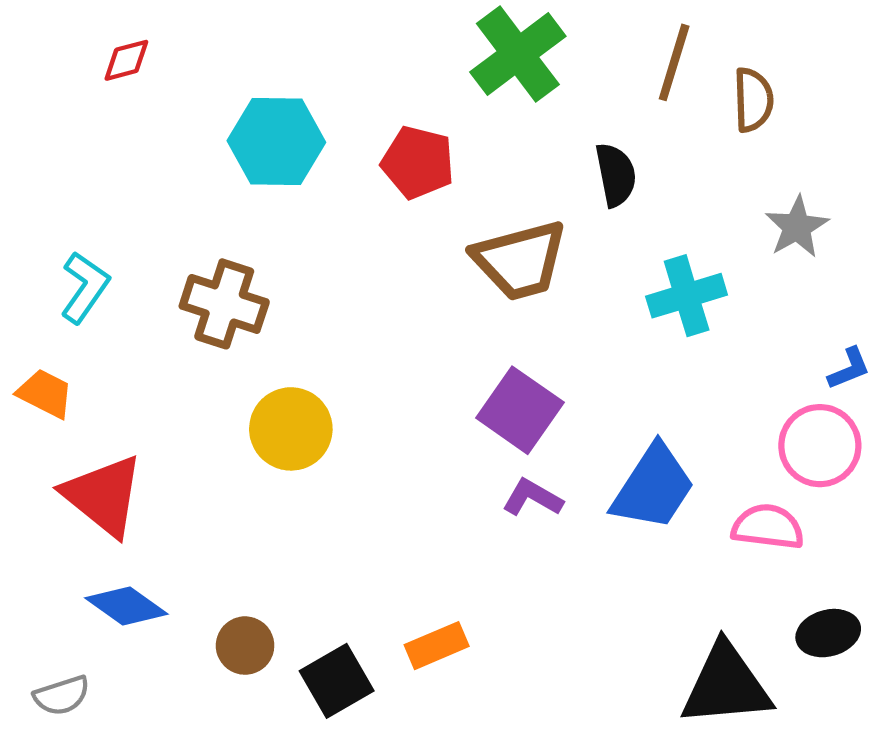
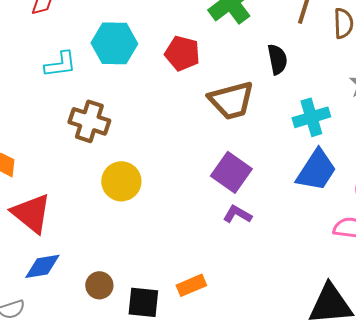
cyan L-shape: (85, 287) -> (60, 64), moved, turned 48
blue trapezoid: (653, 487) -> (316, 170), moved
blue diamond: (126, 606) -> (42, 266), turned -45
black square: (337, 681) -> (143, 302), turned 36

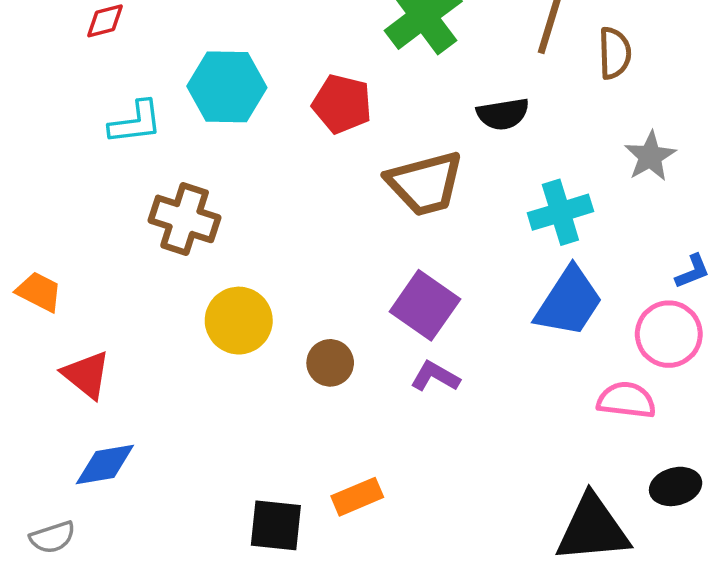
black semicircle: (277, 59) -> (503, 114), turned 92
red triangle: (31, 213) -> (86, 375), size x0.7
brown circle: (99, 285) -> (330, 363), moved

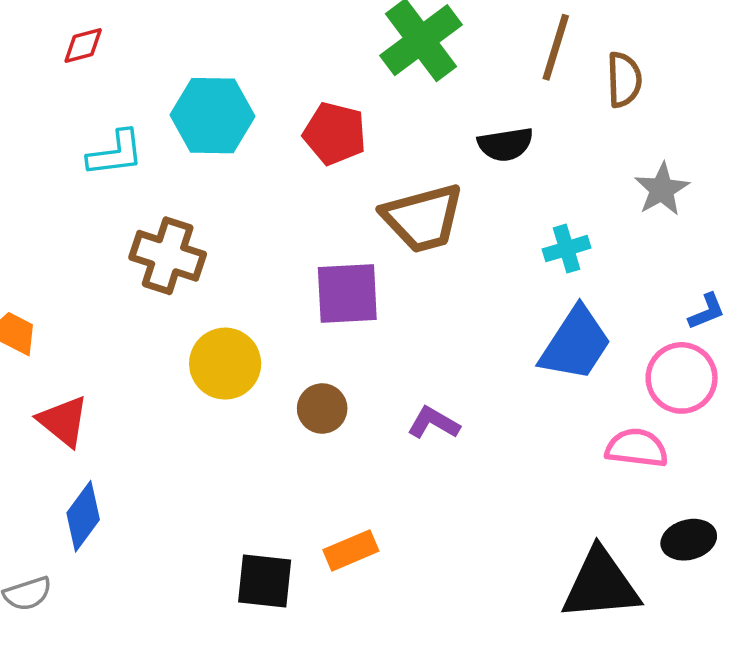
cyan cross: (560, 212) -> (567, 249), size x0.7
purple square: (425, 305) -> (347, 293), moved, turned -38
blue diamond: (105, 464) -> (83, 516), turned -44

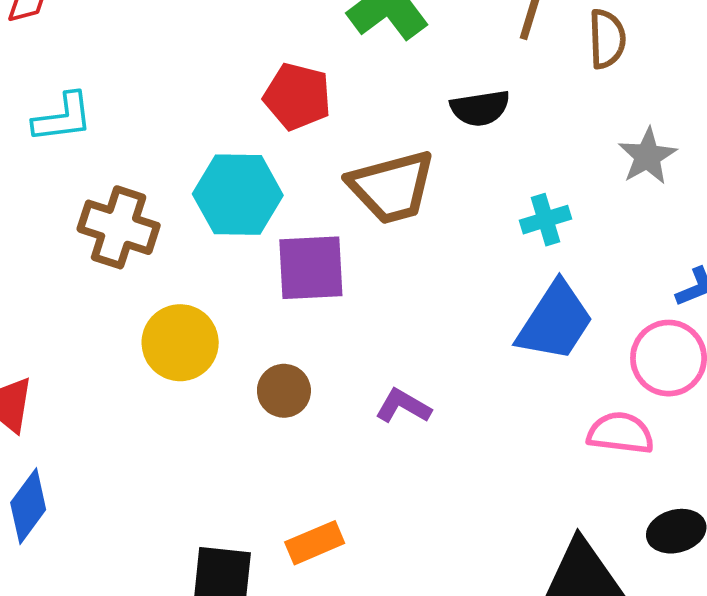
cyan hexagon: (213, 116) -> (238, 195), moved

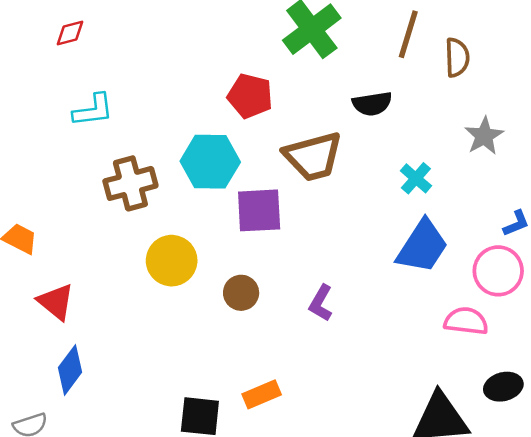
cyan cross: (545, 220) -> (416, 178), turned -32
brown cross: (119, 227) -> (130, 183), turned -33
purple L-shape: (403, 406) -> (321, 303), turned -90

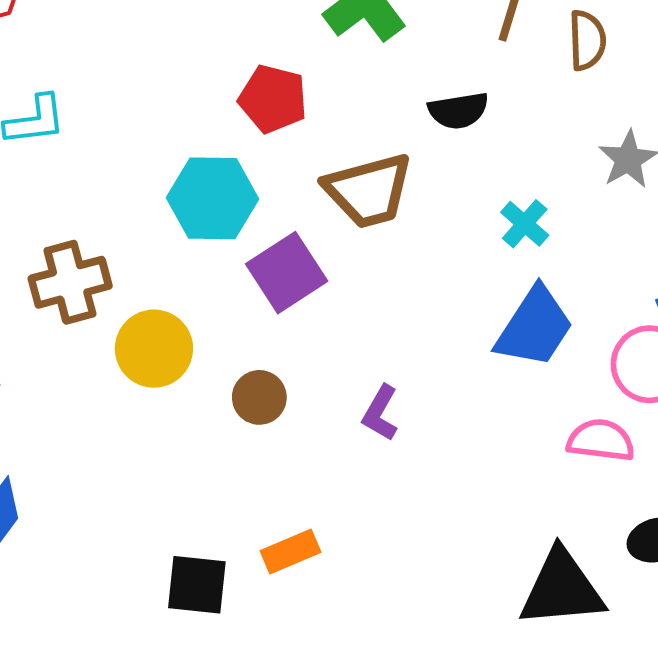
brown cross: (130, 183) -> (70, 282), moved
purple square: (259, 210) -> (287, 273), turned -30

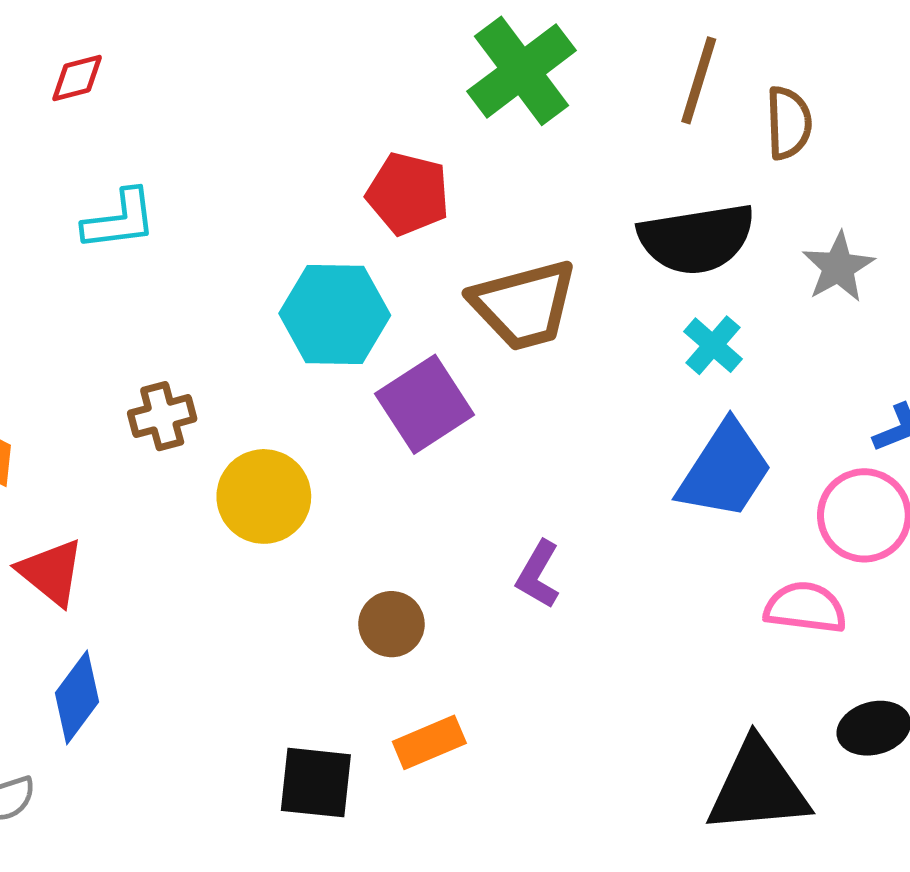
black semicircle: (458, 111) -> (696, 239), moved, size x1.6
brown cross: (70, 282) -> (162, 416), size x0.7
brown circle: (259, 397) -> (391, 624), moved

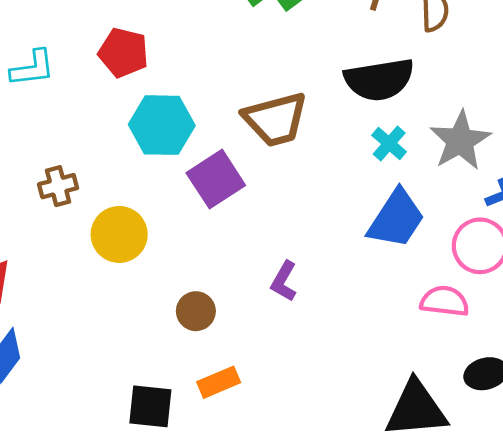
red pentagon: (408, 194) -> (123, 53), moved
gray star: (838, 267) -> (460, 141), moved, size x1.4

